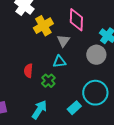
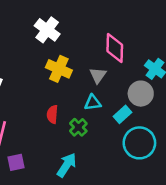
yellow cross: (43, 26) -> (59, 69), moved, turned -36
cyan rectangle: (74, 108) -> (123, 114), moved

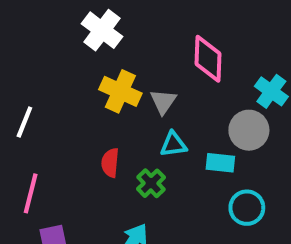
gray triangle: (98, 75) -> (163, 102), moved
cyan rectangle: (123, 114) -> (220, 163), turned 48
cyan circle: (139, 143) -> (247, 208), size x0.7

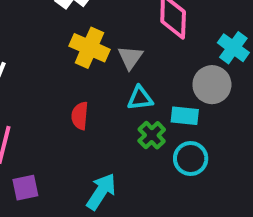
green cross: (151, 183) -> (152, 135), moved
cyan circle: (247, 208) -> (191, 159), moved

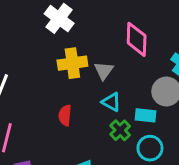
yellow cross: (90, 48) -> (72, 63), turned -32
cyan triangle: (140, 98) -> (111, 102), turned 36

